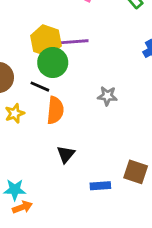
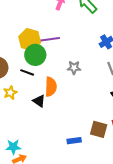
gray star: (107, 96) -> (74, 68), moved
orange semicircle: (55, 110) -> (51, 87), moved
black triangle: (66, 154) -> (39, 101), moved, turned -32

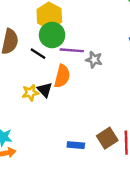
purple line: (50, 39) -> (72, 50), moved
yellow star: (10, 93) -> (30, 93), moved
brown square: (99, 129) -> (107, 138), turned 30

